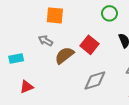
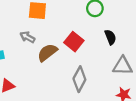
gray diamond: (95, 81) -> (79, 79), turned -45

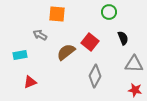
gray arrow: (27, 37) -> (40, 35), moved

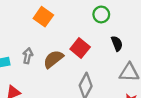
orange square: (57, 14) -> (43, 17), turned 30
gray arrow: (40, 35) -> (28, 56), moved, turned 72

